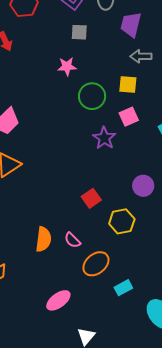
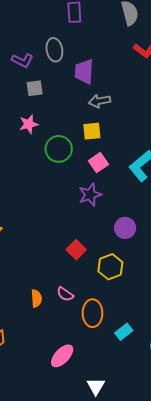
purple star: (104, 138) -> (90, 195), moved, turned 30
orange semicircle: (43, 239) -> (36, 298), size x0.7
orange ellipse: (96, 264) -> (92, 313), turned -40

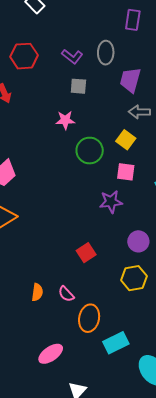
yellow square: (92, 131) -> (126, 140), turned 30
pink square: (98, 163) -> (126, 172), turned 30
yellow hexagon: (110, 267) -> (134, 278), moved
cyan rectangle: (124, 332) -> (116, 343), size x1.4

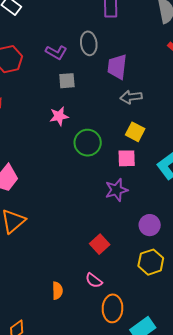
yellow square: (126, 140) -> (135, 132), moved
pink semicircle: (66, 294) -> (94, 280), moved

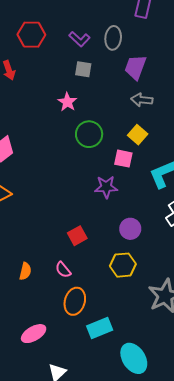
pink star: (59, 116) -> (67, 102), turned 30

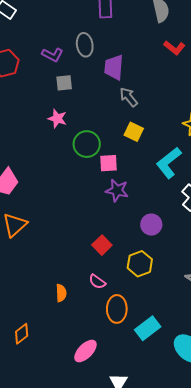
gray arrow: (142, 100) -> (129, 97), turned 60
pink square: (123, 159) -> (109, 163), moved
purple star: (106, 187) -> (117, 190), turned 30
yellow hexagon: (123, 265) -> (140, 264), moved

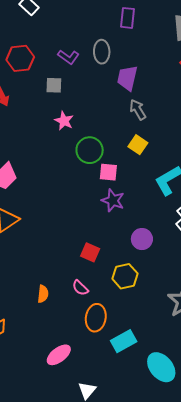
gray square: (64, 83) -> (54, 85), moved
red square: (102, 245) -> (90, 252), turned -30

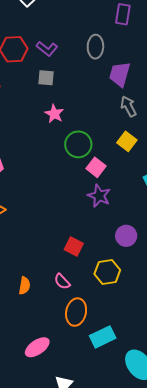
purple L-shape: (68, 57) -> (47, 49), moved
pink square: (108, 172) -> (96, 167), turned 30

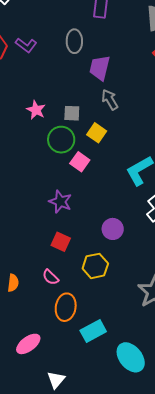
gray square: (46, 78) -> (72, 113), moved
yellow square: (127, 141) -> (97, 133), moved
purple star: (99, 196) -> (60, 202), moved

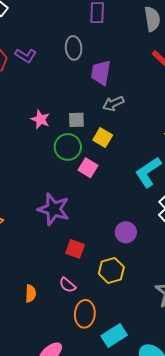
gray arrow: (110, 100) -> (113, 103), turned -80
purple star: (60, 202) -> (54, 209), moved, size x1.4

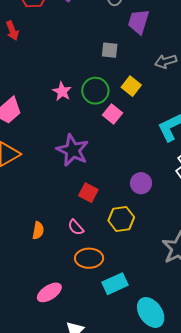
gray arrow: (113, 103) -> (166, 61), moved
pink star: (40, 119) -> (62, 91), moved
gray square: (76, 120) -> (110, 50), moved
orange ellipse: (85, 314) -> (89, 258), turned 76

